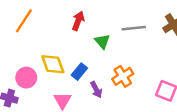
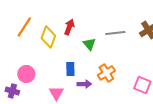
yellow diamond: (53, 64) -> (48, 37), moved, turned 40
blue rectangle: (79, 72) -> (70, 69), turned -40
purple arrow: (96, 90) -> (84, 84), turned -64

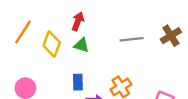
red arrow: (69, 27) -> (78, 21), moved
green triangle: (89, 44) -> (81, 45), moved, turned -32

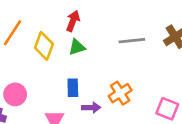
green triangle: (81, 45) -> (77, 47), turned -35

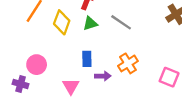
gray line: (132, 41) -> (121, 22), moved, turned 40

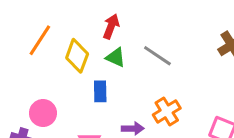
green triangle: (90, 23) -> (116, 57), turned 42
blue rectangle: (87, 59) -> (100, 91), moved

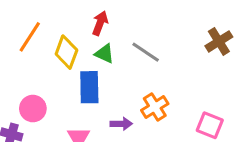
blue rectangle: (100, 91) -> (89, 87), size x1.5

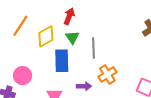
yellow diamond: (66, 52) -> (46, 36), turned 40
gray line: (146, 52) -> (94, 48), moved, turned 54
green triangle: (105, 54) -> (72, 37), turned 32

